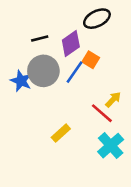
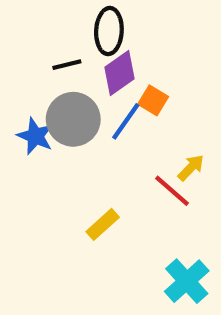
black ellipse: (97, 19) -> (109, 31), moved, turned -60
cyan cross: (111, 146) -> (187, 281), moved

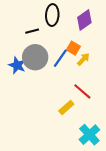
purple diamond: (119, 73) -> (84, 20), moved
yellow arrow: (191, 168) -> (83, 59), moved
yellow rectangle: (103, 224) -> (66, 107), moved

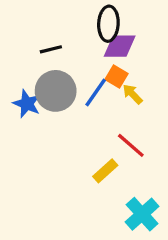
black ellipse: (52, 15) -> (108, 24), moved
purple diamond: (84, 20) -> (120, 46), moved, turned 35
yellow arrow: (83, 59) -> (132, 94), turned -88

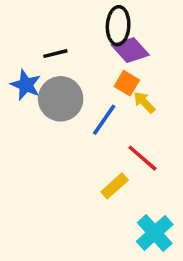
purple diamond: (120, 46) -> (130, 50), turned 48
blue line: (96, 93) -> (104, 120), moved
blue star: (27, 104) -> (26, 85), moved

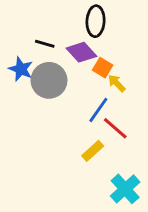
purple diamond: (130, 50) -> (81, 52), moved
black line: (55, 54) -> (45, 44), turned 30
blue line: (104, 120) -> (98, 110), moved

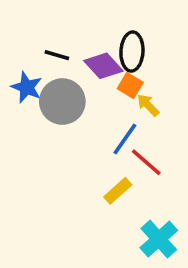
black ellipse: (96, 21) -> (132, 52), moved

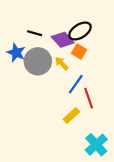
black ellipse: (132, 52) -> (80, 31), turned 55
yellow arrow: (148, 105) -> (62, 63), moved
red line: (146, 162) -> (89, 98), turned 30

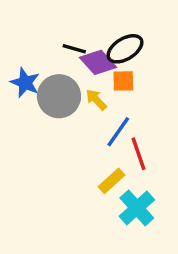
black line: (35, 33) -> (74, 49), moved
orange square: (79, 52) -> (123, 81), turned -32
cyan cross: (96, 145) -> (137, 208), moved

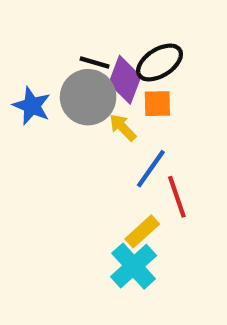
purple diamond: (98, 62) -> (125, 80), turned 63
gray circle: (59, 96) -> (88, 97), moved
cyan cross: (137, 208) -> (134, 266), moved

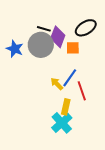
black ellipse: (160, 62) -> (86, 28), moved
yellow arrow: (123, 127) -> (57, 84), moved
yellow rectangle: (142, 231) -> (66, 107), turned -35

